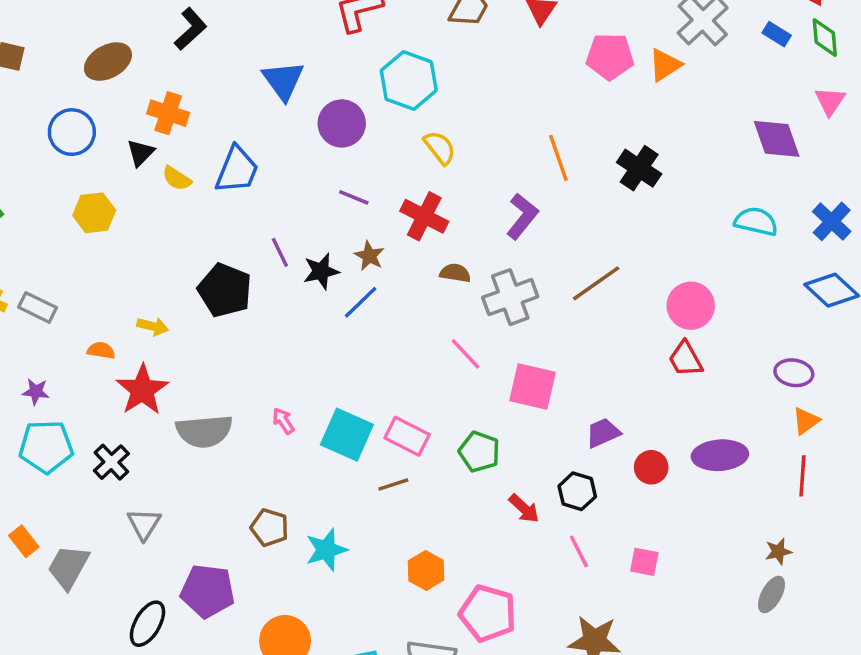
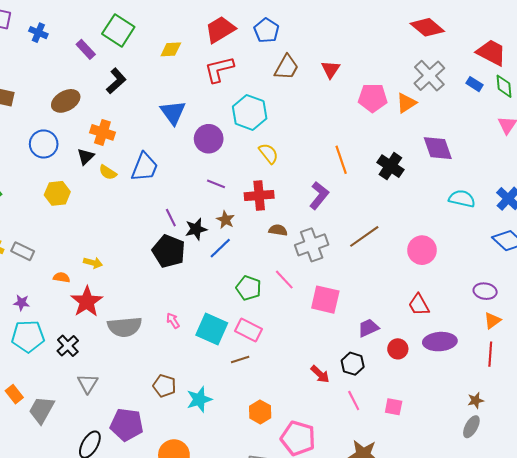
purple diamond: (777, 139) -> (438, 148), moved
red cross: (424, 216) -> (259, 195), turned -32
black pentagon: (225, 290) -> (169, 251), moved
red trapezoid: (686, 359) -> (419, 305), moved
green pentagon: (479, 452) -> (249, 288), moved

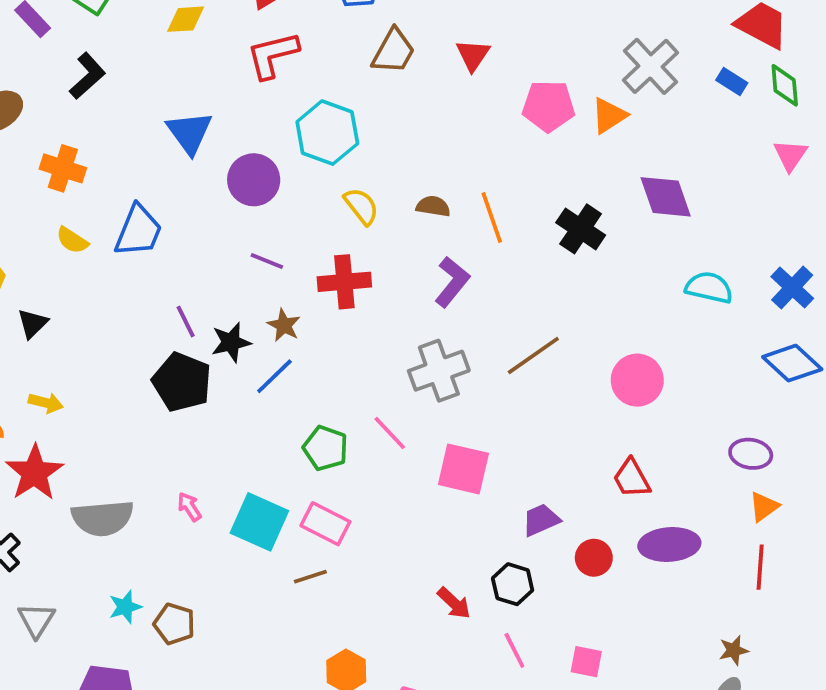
black triangle: (86, 157) -> (33, 323), moved
brown semicircle: (278, 230) -> (433, 206), moved
cyan star: (199, 399) -> (125, 607), moved, size x0.7

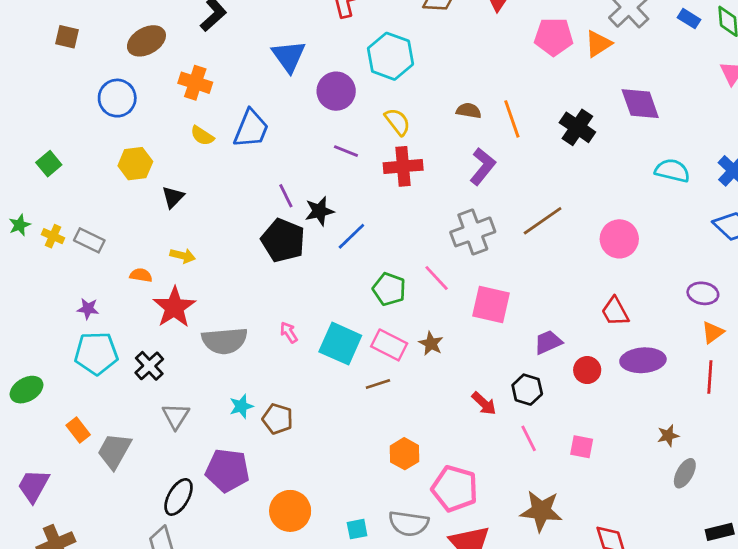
yellow semicircle: (361, 206) -> (397, 122), moved
brown star: (284, 325) -> (431, 344), moved
brown star: (734, 650) -> (668, 436), moved

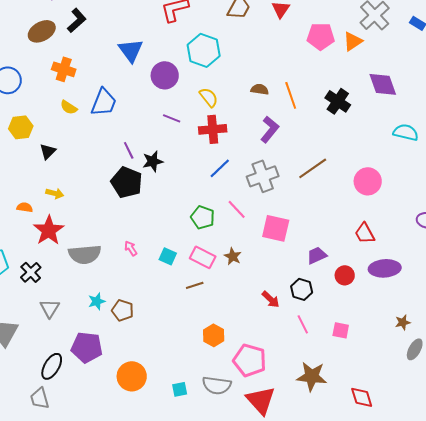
brown ellipse: (146, 41) -> (42, 31), moved
blue line: (351, 236) -> (220, 168), moved
cyan square: (340, 344) -> (168, 256), size x0.6

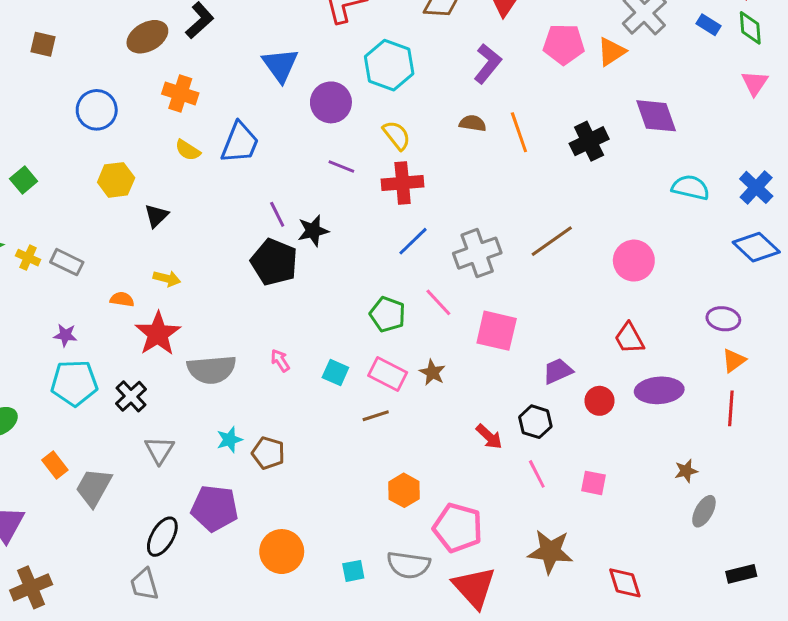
black cross: (338, 101) -> (589, 141), turned 30
purple L-shape: (270, 129) -> (488, 64), moved

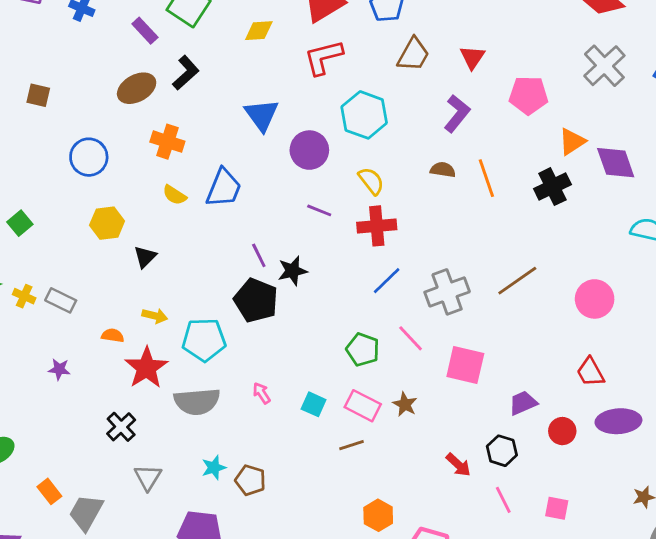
orange triangle: (611, 52) -> (572, 142), moved
cyan pentagon: (74, 383) -> (204, 340), moved

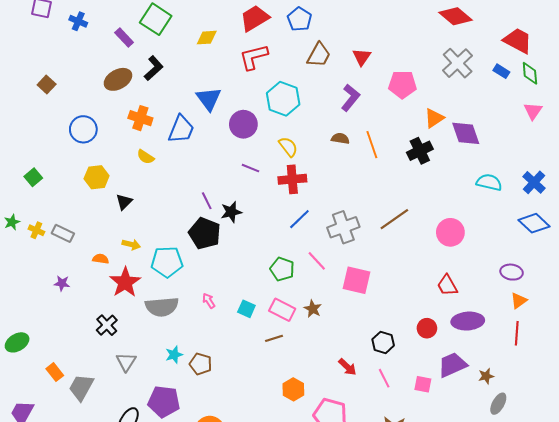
brown square: (38, 95) -> (47, 84), turned 30
blue trapezoid: (224, 188) -> (181, 129), moved
purple trapezoid: (523, 403) -> (452, 365), moved, size x1.4
red arrow: (458, 465) -> (347, 367), moved

